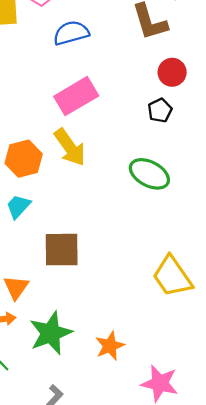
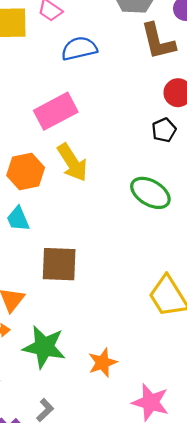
pink rectangle: (76, 96) -> (56, 111), moved
cyan trapezoid: (18, 206) -> (18, 219), turned -68
green star: (51, 333) -> (44, 347), turned 30

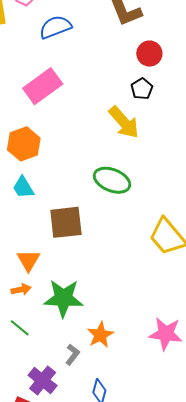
yellow arrow: (72, 162) -> (124, 122), moved
green ellipse: (150, 193) -> (112, 180), moved
orange star: (103, 363) -> (100, 335), moved

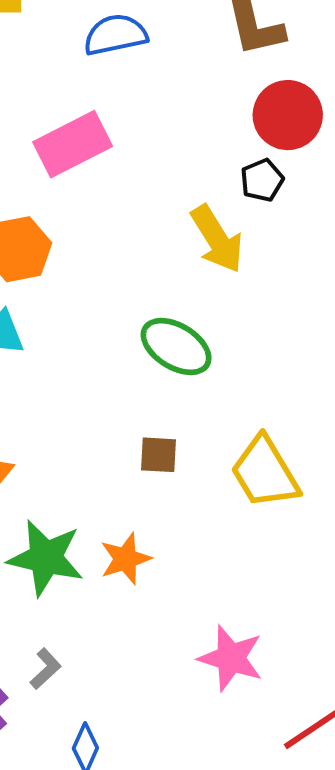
red circle: (149, 54) -> (288, 115), size x1.4
brown square: (66, 222) -> (158, 455), moved, size x0.6
orange star: (100, 335) -> (125, 559), moved

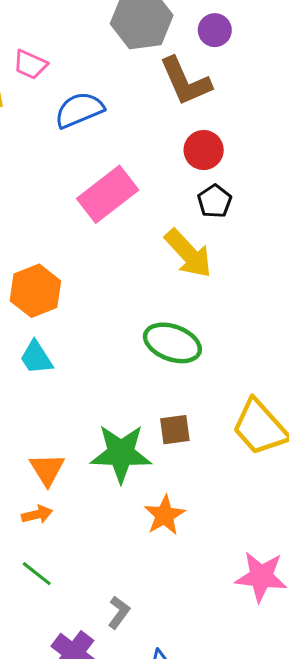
red circle: (288, 115) -> (204, 150), moved, size x0.7
pink rectangle: (73, 144) -> (108, 194), moved
green star: (46, 558) -> (121, 453), moved

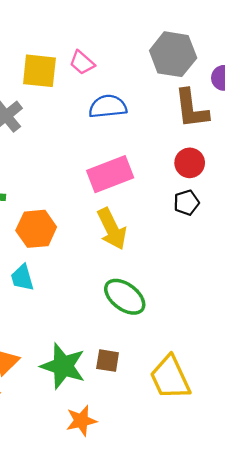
yellow arrow: (188, 253) -> (112, 229), moved

